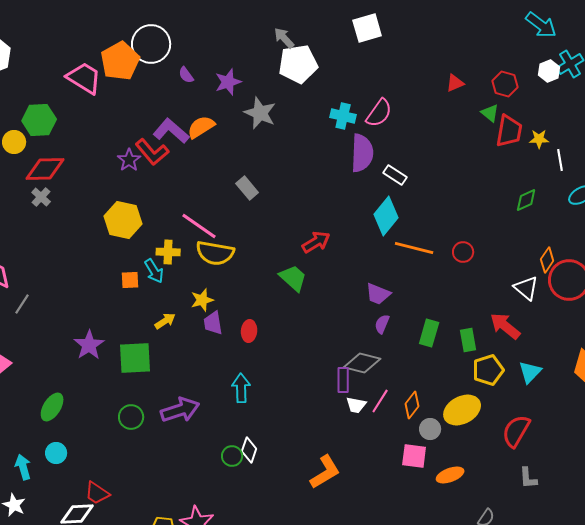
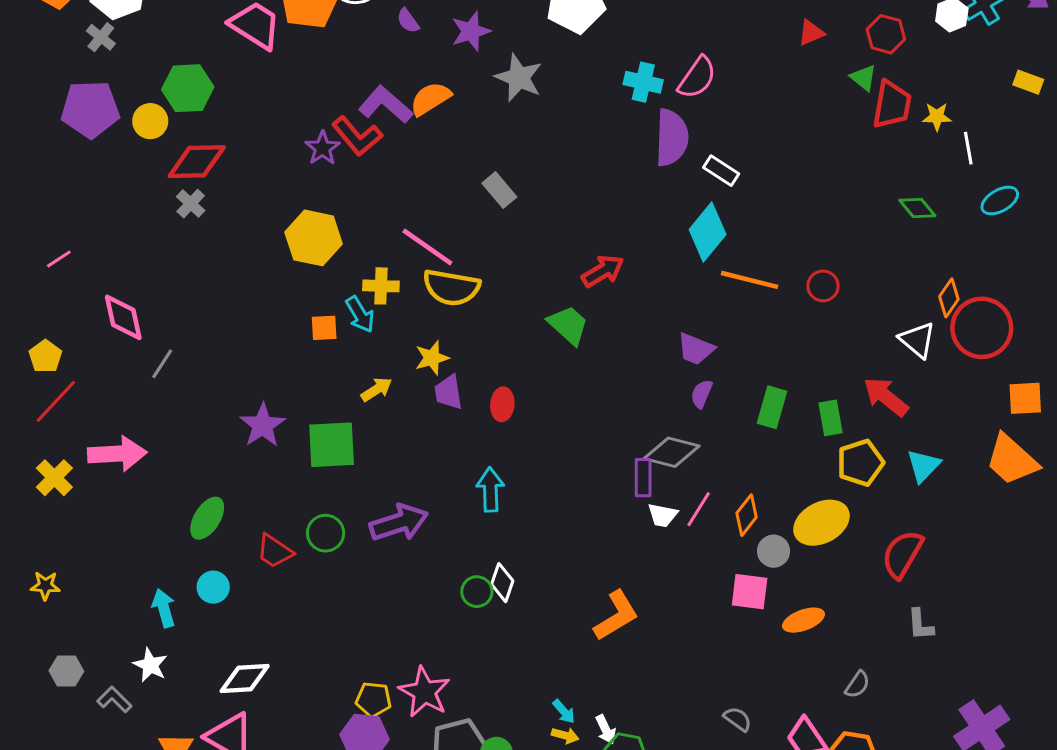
green diamond: (526, 200) -> (917, 208), turned 75
red trapezoid: (97, 493) -> (275, 551), moved

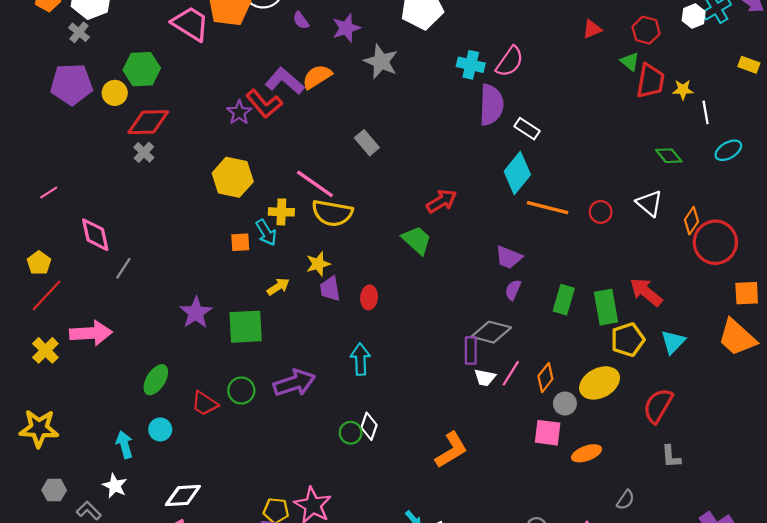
white triangle: (917, 340) -> (649, 203), moved
green rectangle: (830, 418) -> (606, 307), size x1.4
yellow star: (45, 586) -> (39, 428), size x1.8

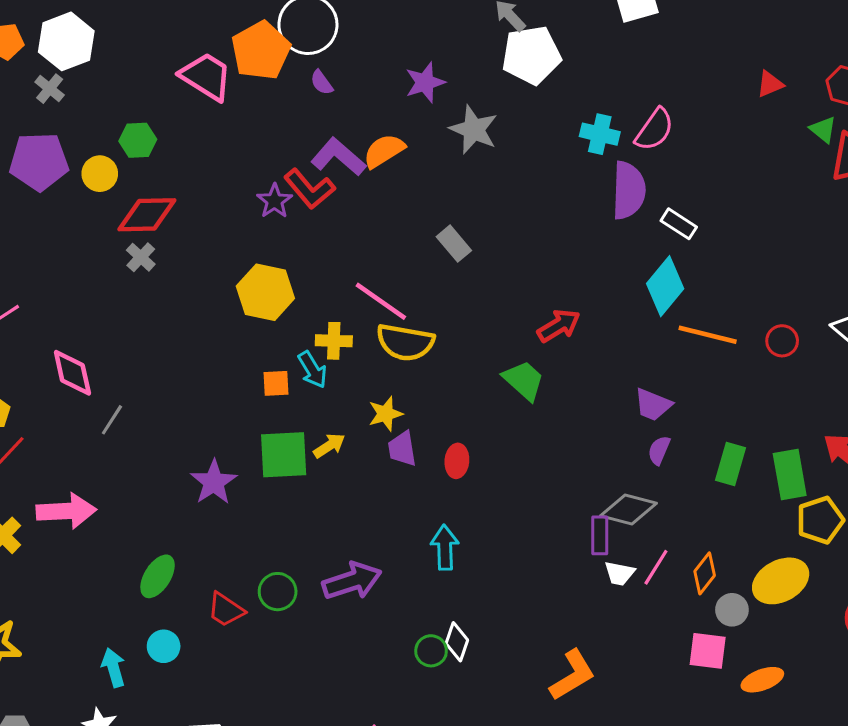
purple semicircle: (301, 20) -> (322, 82), moved
green hexagon: (142, 69) -> (138, 140), size x0.7
green square: (246, 327) -> (284, 455), moved

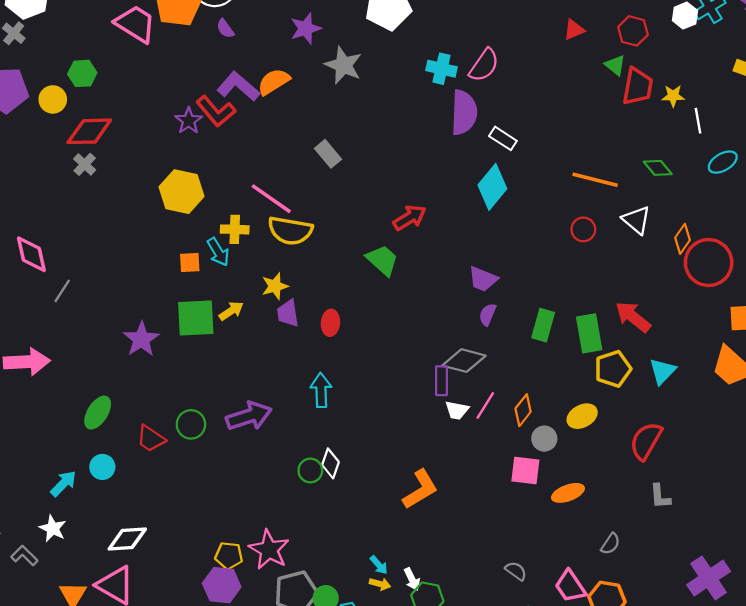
orange line: (708, 335) -> (595, 180), moved
yellow ellipse: (781, 581) -> (582, 416), size x0.7
cyan arrow: (113, 668) -> (63, 483), turned 60

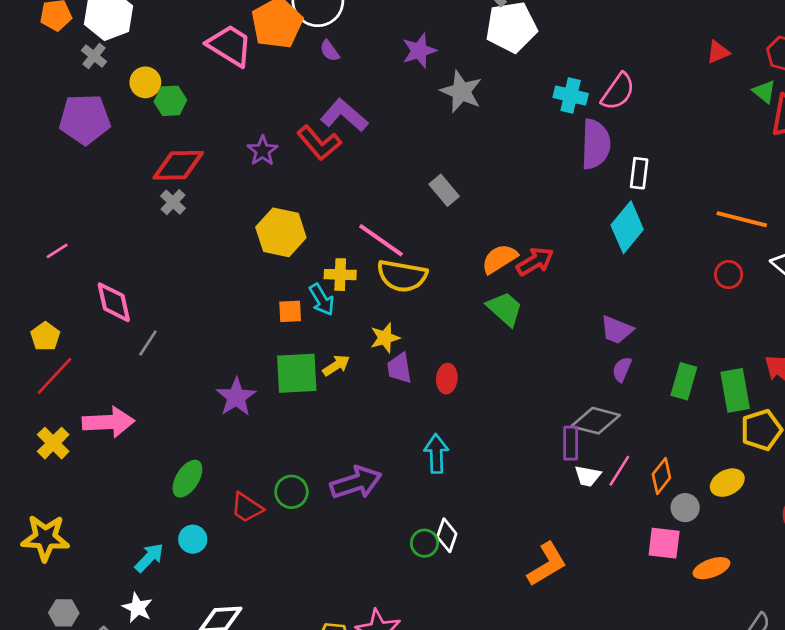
orange semicircle: (274, 82) -> (500, 259), moved
yellow circle: (53, 99) -> (145, 82), moved
purple star: (189, 121) -> (263, 151), moved
white rectangle: (503, 138) -> (639, 173), turned 64

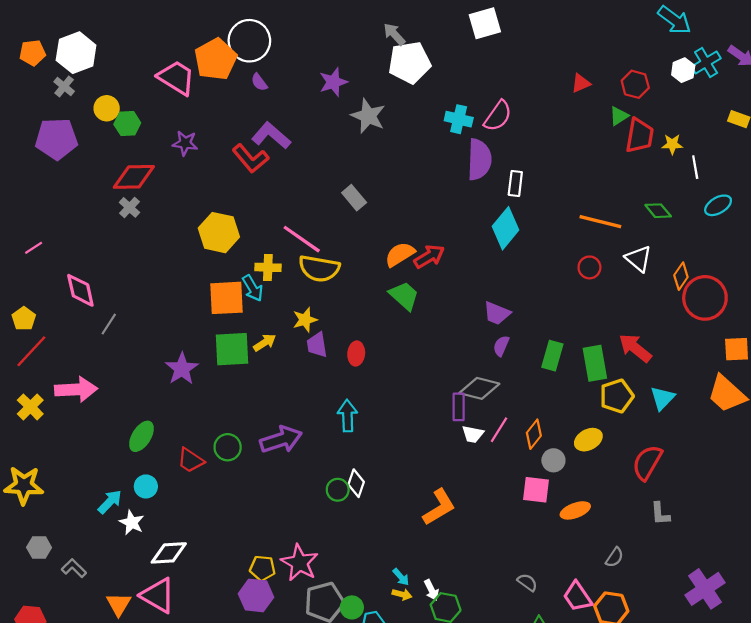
green triangle: (764, 92) -> (619, 116), turned 48
purple star: (263, 151) -> (185, 143), moved, turned -30
orange square: (290, 311) -> (226, 298), size x1.8
white star: (137, 608) -> (132, 522), moved

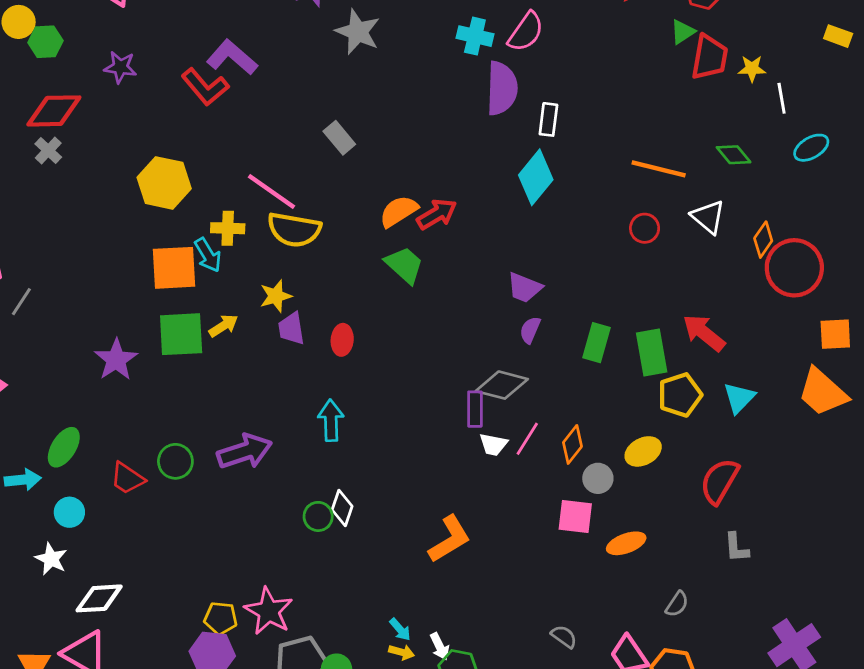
cyan arrow: (110, 502) -> (23, 480), moved, turned 40

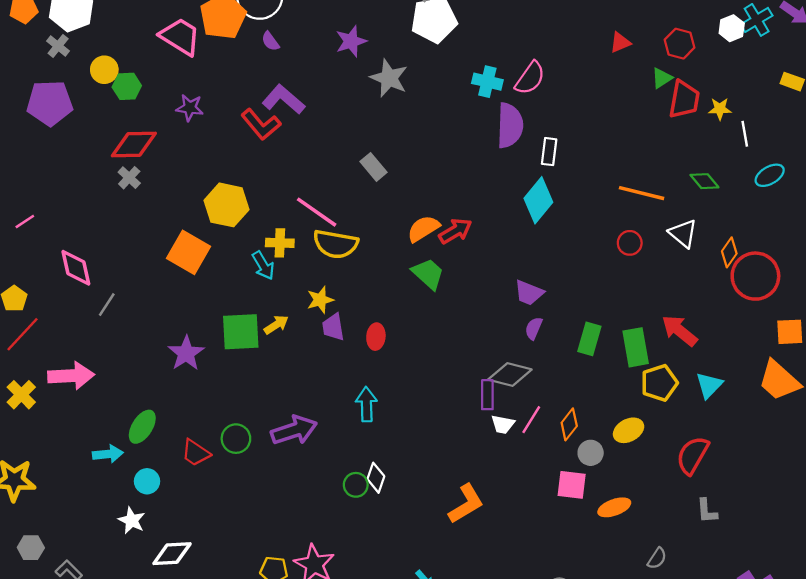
orange square: (174, 268) -> (189, 252), moved, turned 33

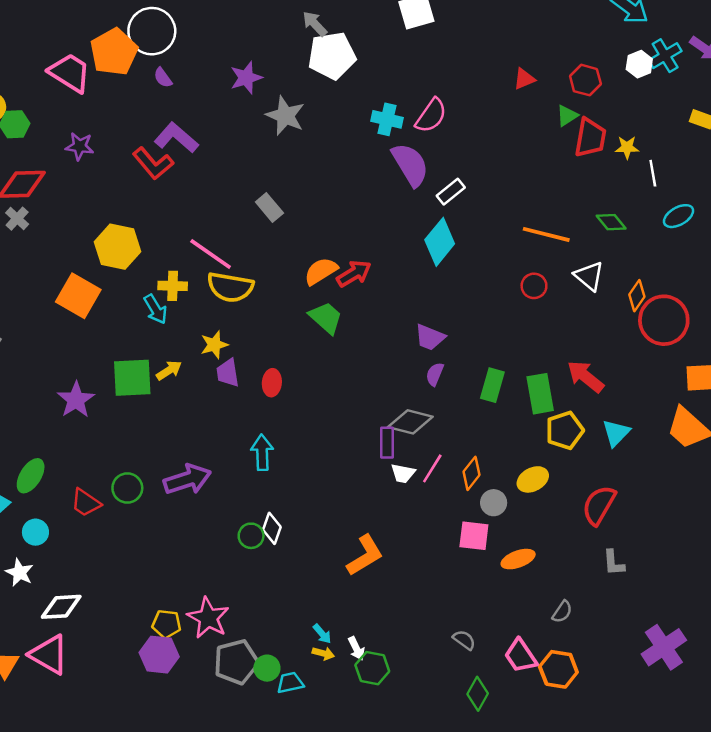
purple semicircle: (510, 125) -> (410, 165), turned -33
white rectangle: (549, 152) -> (451, 192), turned 44

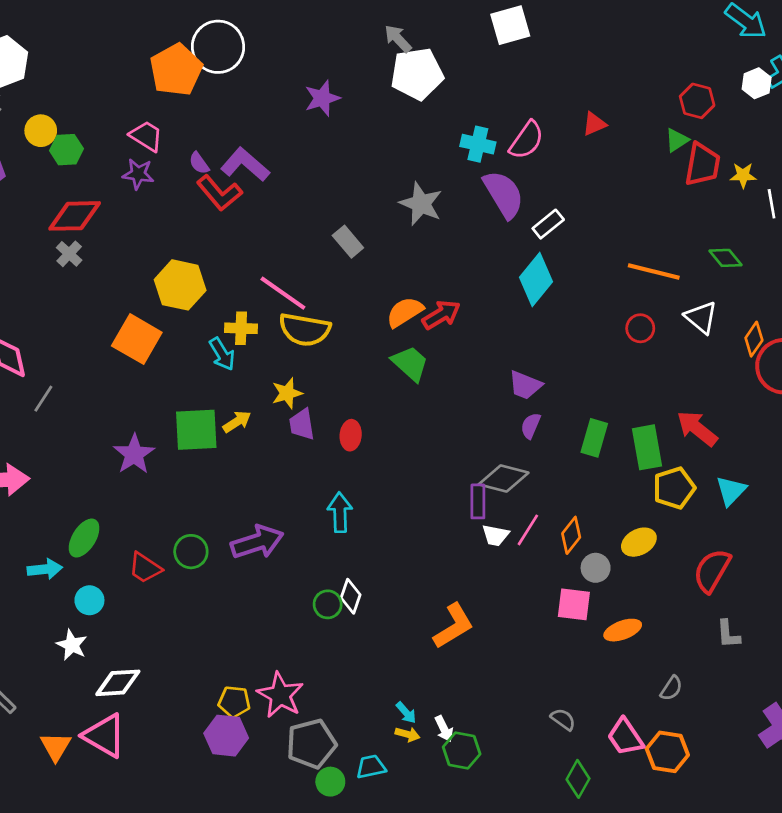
pink trapezoid: (70, 73) -> (146, 136), moved, size x0.7
purple semicircle: (163, 78) -> (199, 163), moved
red triangle: (524, 79) -> (594, 124), moved
gray star: (285, 116) -> (421, 204), moved
green circle: (267, 668) -> (330, 782), moved

